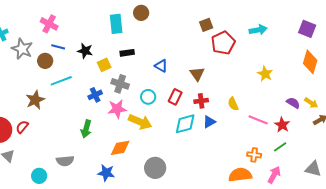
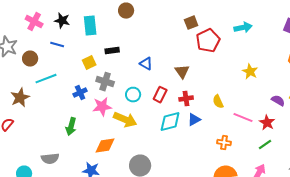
cyan rectangle: (116, 24) -> (90, 26), moved
blue line: (58, 47) -> (57, 45), moved
black star: (85, 51) -> (62, 21), moved
orange cross: (254, 155) -> (224, 143), moved

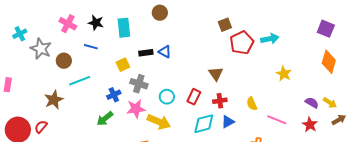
cyan arrow: (243, 28) -> (270, 39), moved
blue triangle: (146, 64) -> (165, 52), moved
red star: (267, 123) -> (310, 125), moved
green arrow: (71, 127) -> (105, 119), moved, turned 36

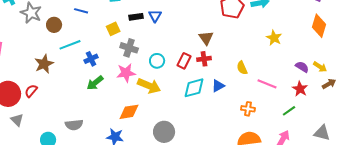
blue triangle: (165, 52) -> (155, 16), turned 32
blue cross: (114, 95) -> (91, 59), moved
red cross: (220, 101) -> (204, 59), moved

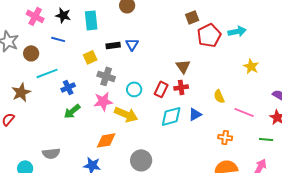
green line: (289, 111) -> (266, 139), turned 40

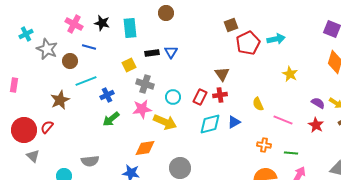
blue line: (58, 39) -> (89, 47), moved
green line: (266, 139) -> (291, 153), moved

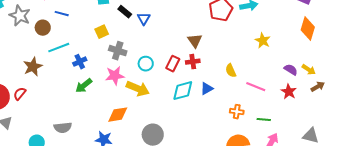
black rectangle: (152, 53) -> (125, 12), moved, turned 48

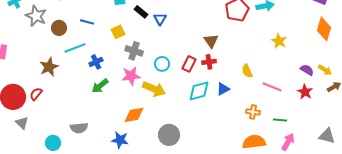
blue line: (62, 14) -> (87, 22), moved

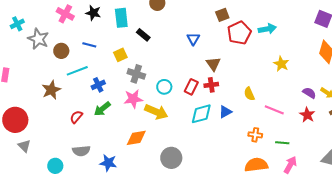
blue triangle: (160, 19) -> (193, 39), moved
red semicircle: (36, 94) -> (76, 117), moved
blue star: (120, 140) -> (108, 163), moved

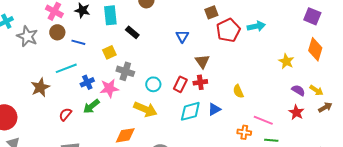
brown circle: (61, 51) -> (57, 32), moved
yellow star: (281, 64) -> (286, 61), moved
pink star: (133, 99) -> (109, 88), moved
pink line: (274, 110) -> (263, 120), moved

